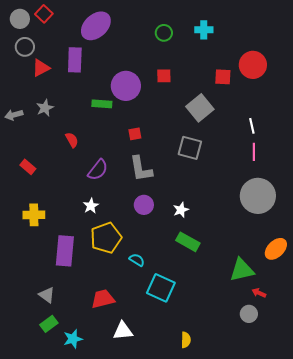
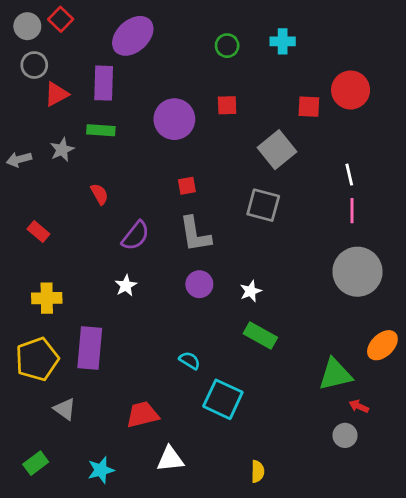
green rectangle: (102, 104) -> (101, 130), moved
yellow pentagon: (106, 238) -> (37, 359), moved
green rectangle: (49, 324) -> (36, 463), moved

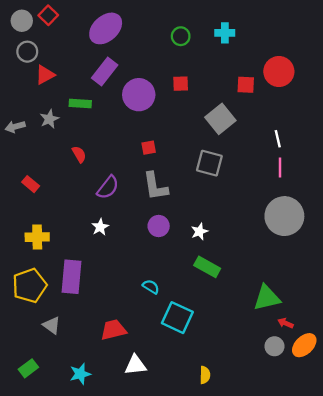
purple rectangle: (104, 83) -> (105, 72), moved, turned 36
orange ellipse: (382, 345) -> (304, 345), moved

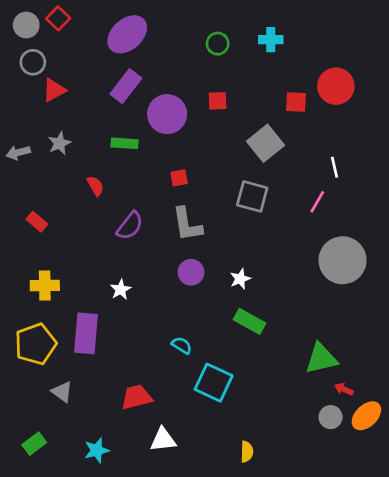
green rectangle: (80, 104) -> (125, 143), moved
pink line: (280, 168) -> (317, 202), moved, turned 30
white star: (100, 227) -> (121, 289), moved

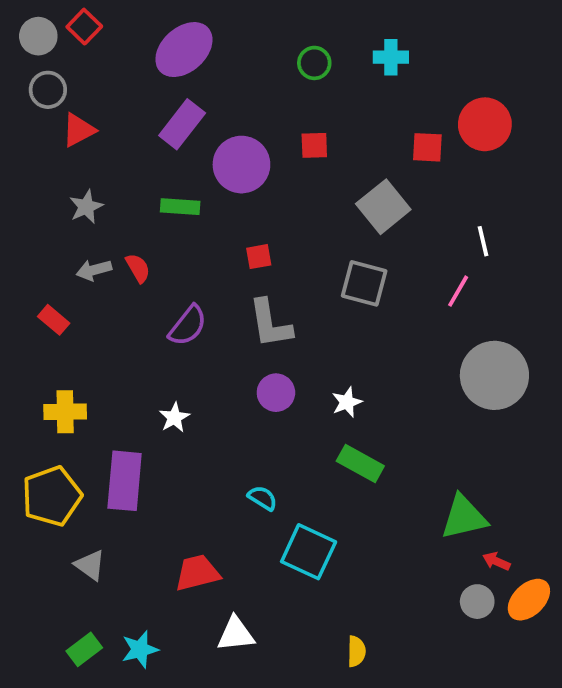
gray arrow: (18, 153) -> (94, 270), moved
green rectangle: (34, 444) -> (84, 649), moved

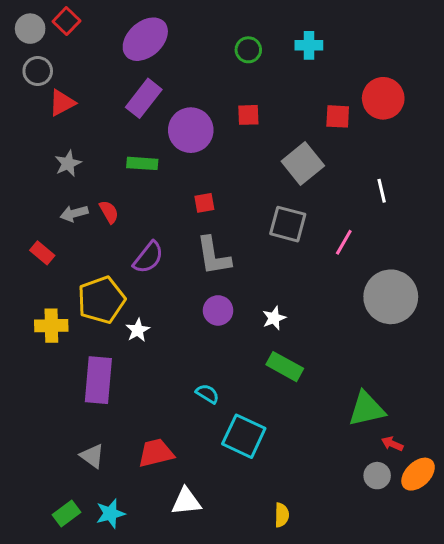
pink line: (458, 291) -> (344, 242), moved
yellow pentagon: (52, 496) -> (101, 300), moved
gray triangle: (90, 565) -> (92, 456), moved

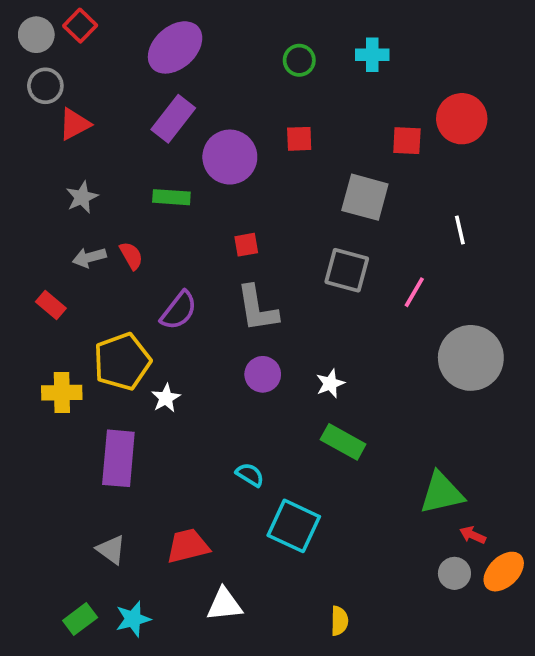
gray square: (303, 163) -> (365, 197), turned -36

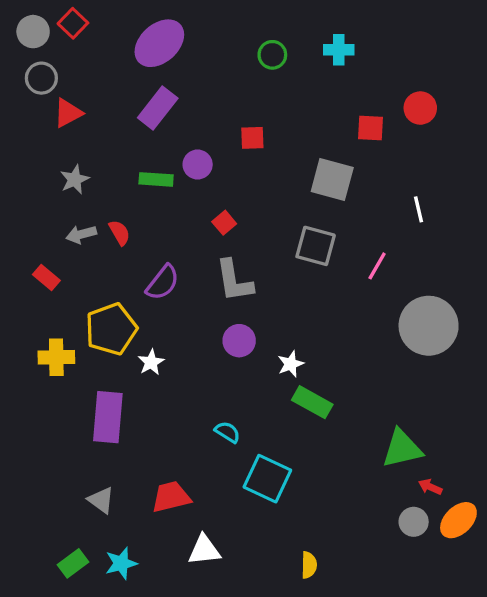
red circle: (462, 119) -> (420, 108), size x0.7
red square: (299, 139) -> (252, 138), moved
purple circle: (230, 157) -> (198, 165), moved, size x0.6
red square: (246, 245) -> (224, 223), turned -30
white star: (330, 383) -> (291, 364), moved

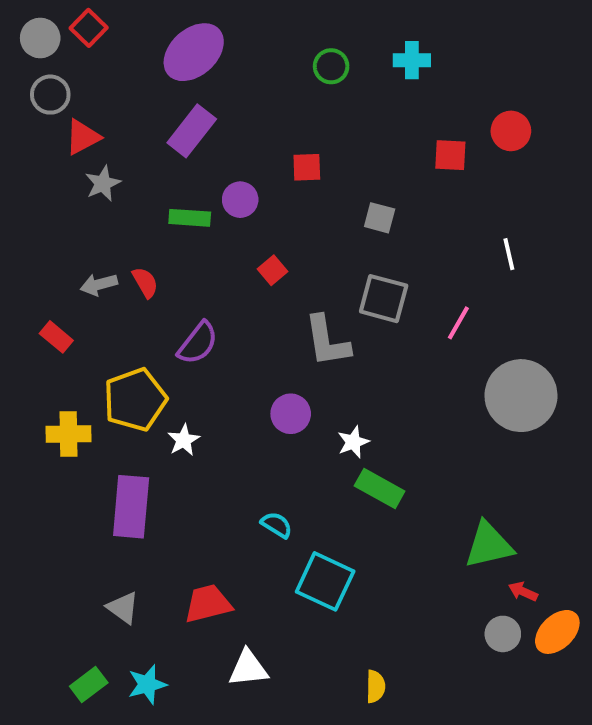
gray star: (75, 179) -> (103, 183), moved
gray square: (332, 179) -> (380, 218), moved, size x0.6
gray L-shape: (234, 281) -> (327, 341), moved

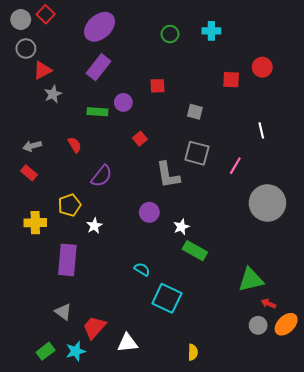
gray arrow: (99, 284) -> (32, 146), moved
yellow pentagon: (135, 400) -> (69, 205), size x0.7
red trapezoid: (208, 604) -> (94, 327), moved, turned -35

